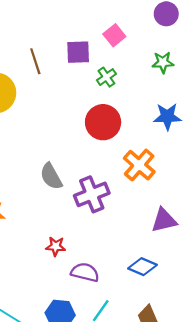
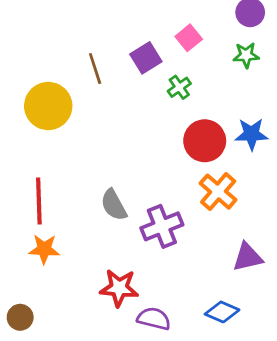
purple square: (78, 52) -> (146, 58), turned -30
green star: (163, 62) -> (246, 55), moved
red circle: (103, 122) -> (205, 141), moved
red star: (56, 246) -> (119, 288), size x1.6

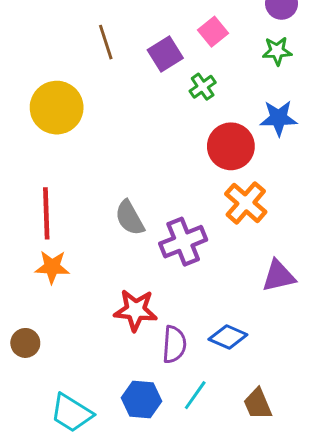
brown line: (95, 69) -> (106, 42), moved
blue star: (251, 134) -> (279, 118), moved
blue diamond: (222, 312) -> (228, 337), moved
purple semicircle: (154, 319) -> (174, 344), turned 80

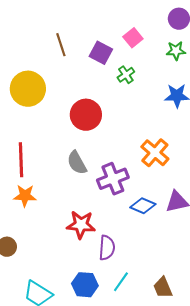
purple square: (165, 54) -> (101, 53), turned -30
red circle: (231, 146) -> (86, 115), moved
blue diamond: (228, 337) -> (143, 206), moved

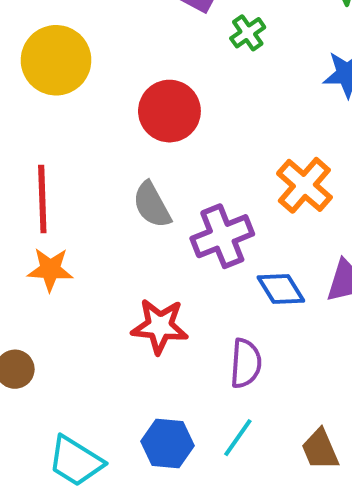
blue diamond: (143, 206) -> (281, 289), turned 35
purple semicircle: (107, 248) -> (246, 363), moved

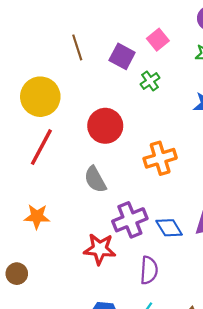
orange cross: (304, 185) -> (160, 158), moved, turned 32
red line: (42, 199) -> (41, 147), moved, turned 30
purple cross: (222, 236) -> (130, 220), moved

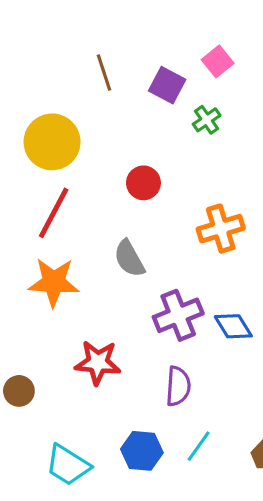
red circle: (105, 126) -> (143, 183), size x0.7
orange star: (37, 216) -> (54, 282), moved, size x1.4
red star: (100, 249) -> (98, 363), moved
purple semicircle: (149, 270) -> (178, 386), moved

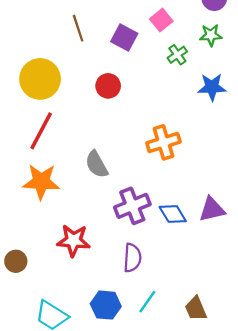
green cross: (207, 120) -> (177, 55), moved
red circle: (143, 183) -> (108, 86), moved

